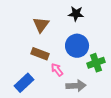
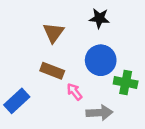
green cross: (96, 63) -> (126, 83), turned 30
blue rectangle: (24, 83) -> (17, 101), moved

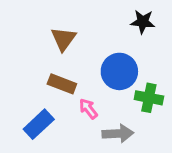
black star: (99, 18) -> (143, 22), moved
blue rectangle: (17, 101) -> (39, 124), moved

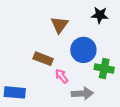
brown triangle: (63, 39) -> (59, 25), moved
blue rectangle: (39, 124) -> (15, 92), moved, turned 48

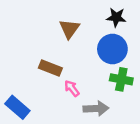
blue circle: (83, 50) -> (112, 49), moved
blue rectangle: (15, 92) -> (17, 107), turned 36

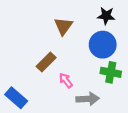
brown rectangle: (50, 68) -> (46, 62), turned -66

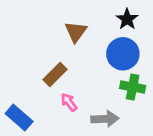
black star: (106, 16) -> (127, 19), turned 30
pink arrow: (66, 80) -> (69, 102), moved

